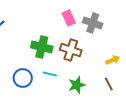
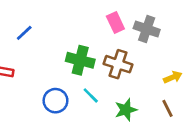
cyan line: (50, 74) -> (91, 95), turned 32

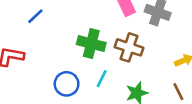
cyan line: (91, 95) -> (102, 79), turned 72

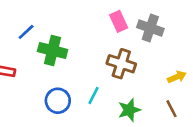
green cross: (91, 44) -> (53, 50), moved

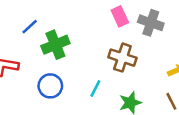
green cross: (53, 50) -> (55, 45), turned -36
blue circle: (58, 101) -> (50, 86), moved

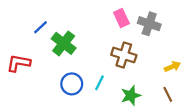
green cross: (55, 45) -> (64, 43), turned -30
blue circle: (50, 86) -> (72, 84), moved

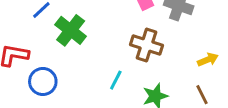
blue circle: (72, 84) -> (43, 82), moved

